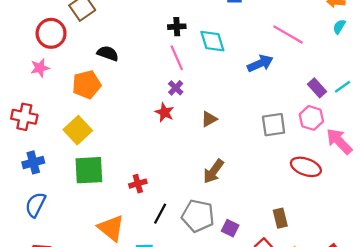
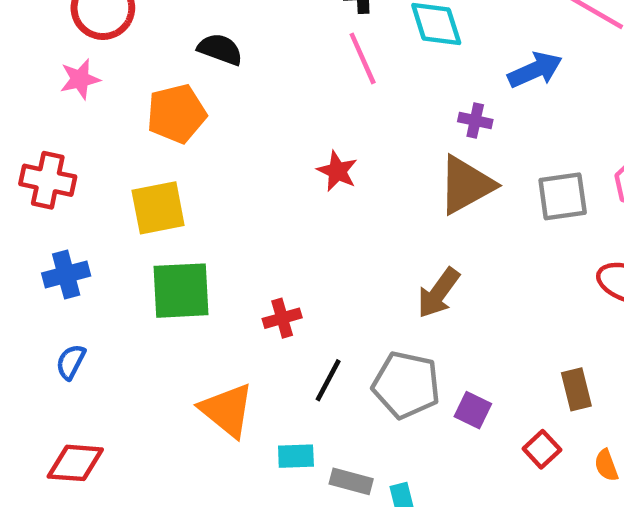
purple cross: (176, 88) -> (475, 121), moved, turned -32
brown triangle: (209, 119) -> (466, 185), moved, size x1.8
yellow square: (78, 130) -> (158, 208), turned 32
blue semicircle: (35, 205) -> (71, 362), size x0.7

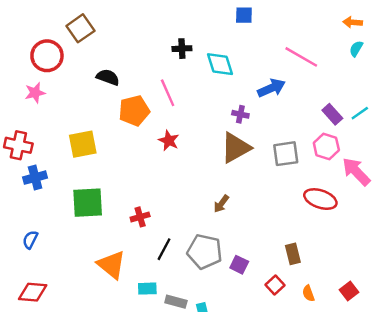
pink line: (363, 58) -> (168, 93), moved
orange pentagon: (176, 114) -> (134, 111), moved
yellow square: (158, 208) -> (83, 144), moved
blue cross: (66, 275) -> (35, 178), moved
brown arrow: (438, 293) -> (221, 204), size x0.7

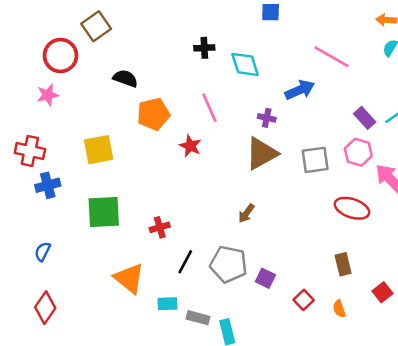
pink line: (168, 93) -> (209, 108), moved
brown rectangle: (293, 254) -> (343, 264), moved
red square: (349, 291) -> (383, 292), moved
red diamond: (33, 292) -> (45, 308), turned -60

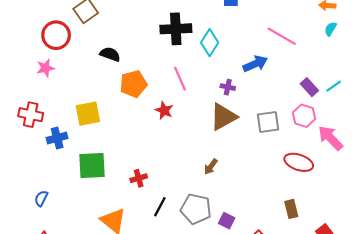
black cross: (204, 48) -> (176, 29), size x1.8
cyan diamond: (245, 64) -> (210, 43), turned 50
blue cross: (48, 185) -> (57, 138), moved

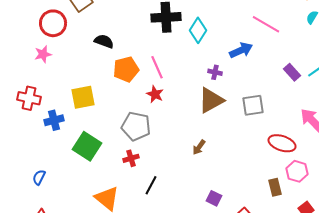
pink line: (180, 79) -> (157, 67), moved
pink hexagon: (304, 116) -> (297, 171), moved
green square: (92, 166) -> (87, 146), turned 36
gray pentagon: (196, 209) -> (136, 126), moved

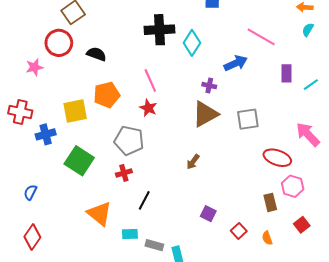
red circle: (53, 23) -> (59, 43), moved
orange pentagon: (126, 69) -> (107, 95), moved
purple rectangle: (292, 72) -> (286, 73), moved, turned 42

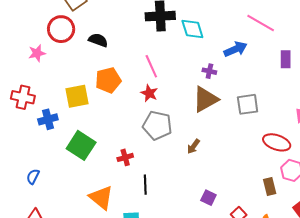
cyan diamond: (192, 43) -> (192, 29), turned -50
gray pentagon: (129, 140) -> (157, 125), moved
black line: (144, 200) -> (145, 185), turned -30

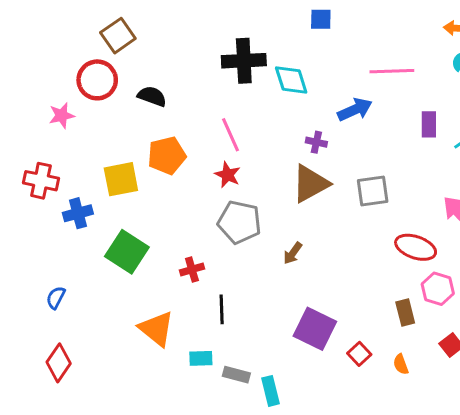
pink line: (261, 23) -> (392, 71), turned -32
purple square: (208, 198) -> (315, 329), size x1.8

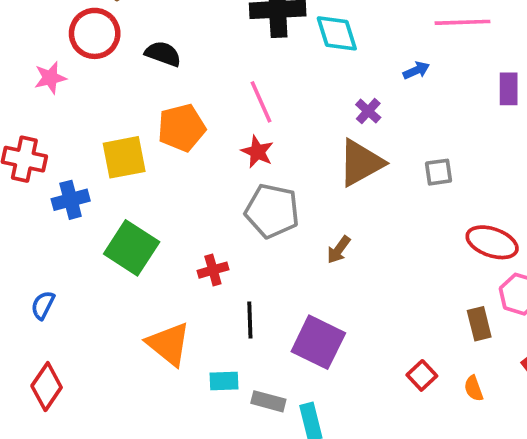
blue arrow: (355, 110) -> (416, 70), size x0.6
purple cross: (316, 142) -> (368, 111), turned 30
gray square: (373, 191) -> (438, 172), size x0.7
purple square: (315, 329) -> (318, 342), moved

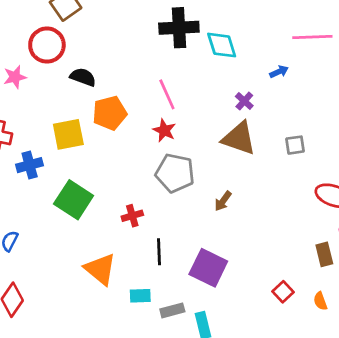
black semicircle: (163, 54) -> (83, 77), moved
brown triangle: (361, 163) -> (239, 138), turned 48
gray rectangle: (268, 401) -> (172, 310), turned -30

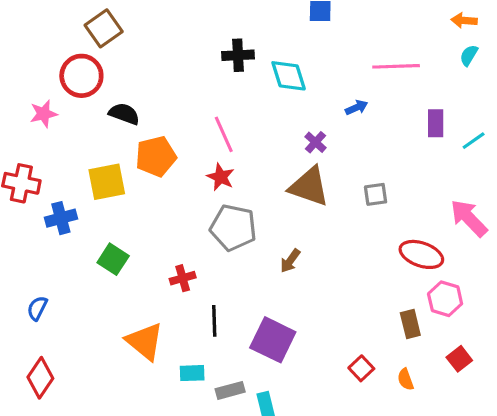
black cross: (179, 28) -> (238, 55), size x0.7
green square: (74, 200) -> (113, 259), size x0.7

